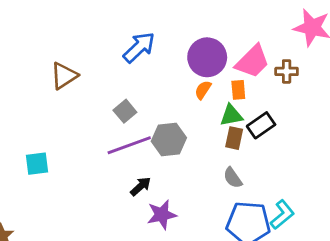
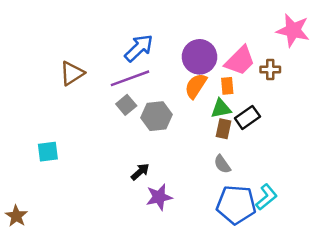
orange semicircle: (203, 90) -> (196, 86), size x1.5
gray hexagon: (169, 140) -> (157, 116), moved
purple line: (129, 145) -> (130, 78), moved

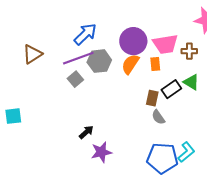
pink trapezoid: (240, 61) -> (165, 44), turned 36
green triangle: (221, 109) -> (191, 82), moved, turned 42
gray hexagon: (157, 116) -> (99, 61), moved
gray semicircle: (222, 164) -> (158, 117), moved

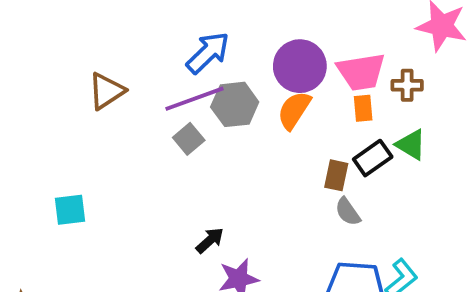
orange rectangle: (155, 64) -> (363, 108), moved

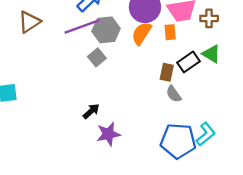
orange rectangle: (363, 108) -> (170, 32), moved
gray square: (189, 139) -> (97, 57), moved

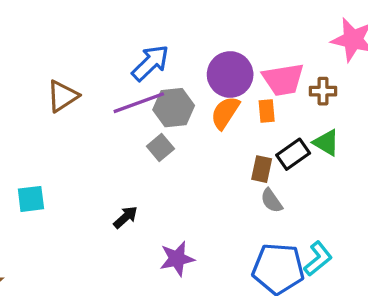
black arrow: (91, 111) -> (126, 217), moved

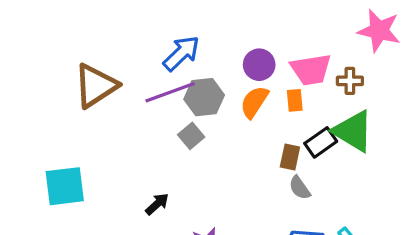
purple circle: (230, 75) -> (259, 65), size x0.7
brown triangle: (62, 96) -> (96, 86), size x1.4
green triangle: (326, 143) -> (353, 131), size x1.6
cyan square: (31, 199) -> (65, 186), size x1.5

